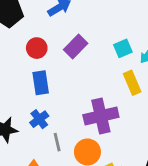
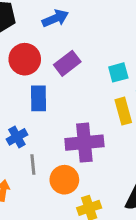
red circle: (37, 48) -> (25, 59), size x1.4
blue rectangle: (41, 83) -> (38, 98), moved

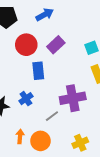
gray line: (33, 164) -> (52, 116), moved, turned 64
orange circle: (64, 180) -> (40, 141), moved

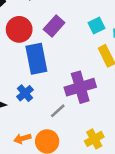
blue rectangle: (38, 71) -> (36, 59), size x1.4
orange arrow: (20, 136) -> (22, 139), turned -104

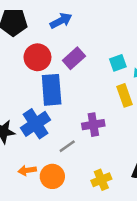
purple cross: (80, 87) -> (93, 125), size x0.7
blue cross: (25, 93) -> (36, 124), size x1.6

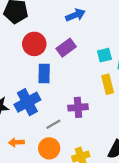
blue arrow: (61, 21) -> (75, 15), moved
blue rectangle: (52, 90) -> (44, 74), size x0.7
orange circle: (52, 176) -> (49, 148), moved

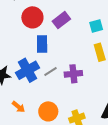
gray line: (53, 124) -> (50, 72), moved
orange arrow: (16, 142) -> (18, 107), turned -136

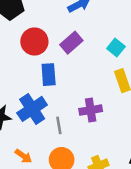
cyan square: (96, 26) -> (116, 48), turned -32
gray line: (50, 72) -> (59, 125), moved, turned -64

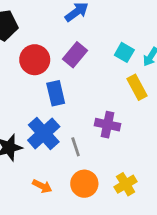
purple cross: (91, 110) -> (108, 125), turned 30

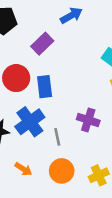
purple rectangle: (75, 55) -> (42, 44), moved
red circle: (35, 60) -> (16, 78), moved

